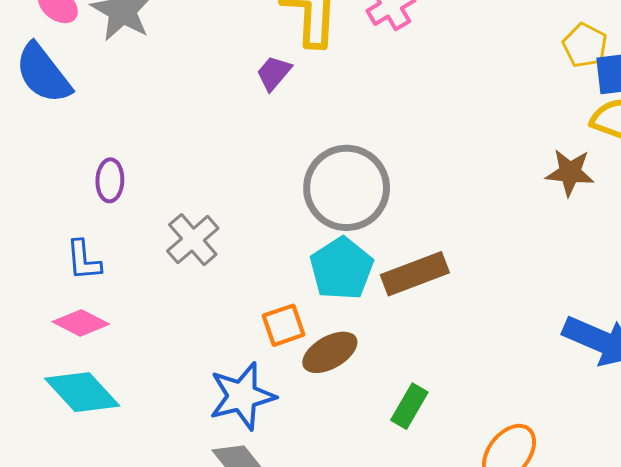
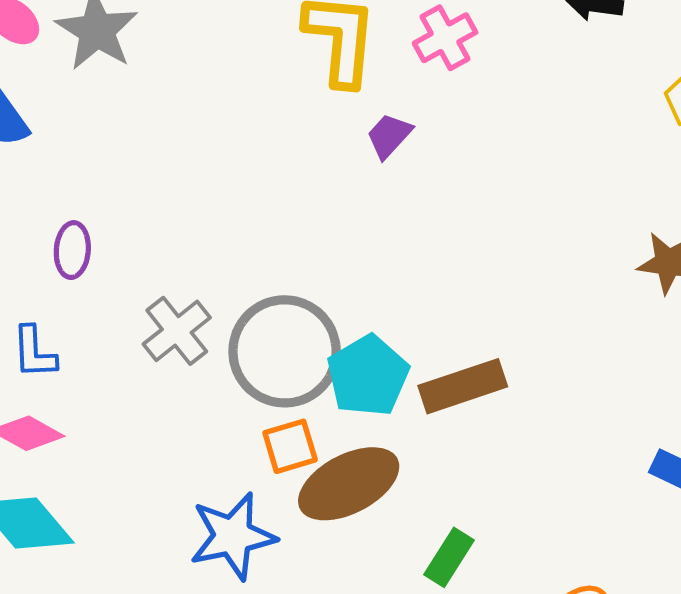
purple trapezoid: (274, 73) -> (389, 136), moved
gray circle: (347, 188) -> (285, 351), moved
brown ellipse: (330, 352) -> (349, 484), size x1.4

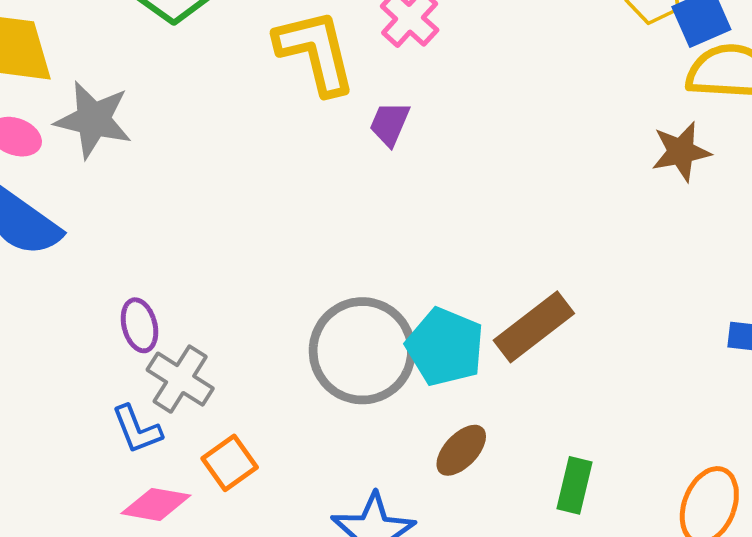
gray cross: (177, 331) -> (180, 379), moved
orange square: (290, 446) -> (230, 463), moved
brown ellipse: (349, 484) -> (461, 450), size x0.6

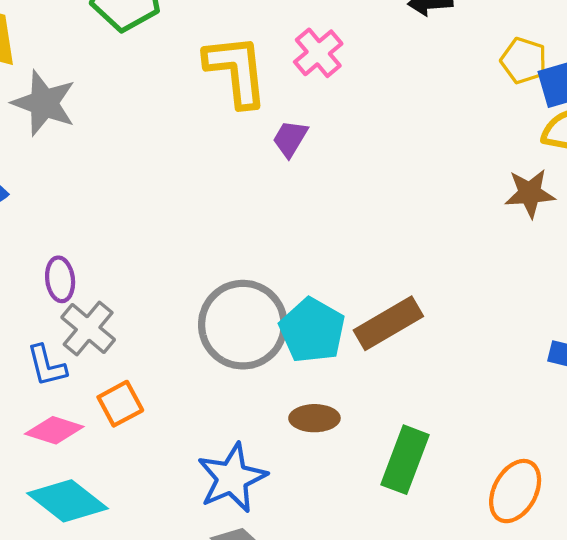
brown ellipse: (461, 450) -> (314, 418), turned 39
green rectangle: (575, 485) -> (405, 460), size x1.4

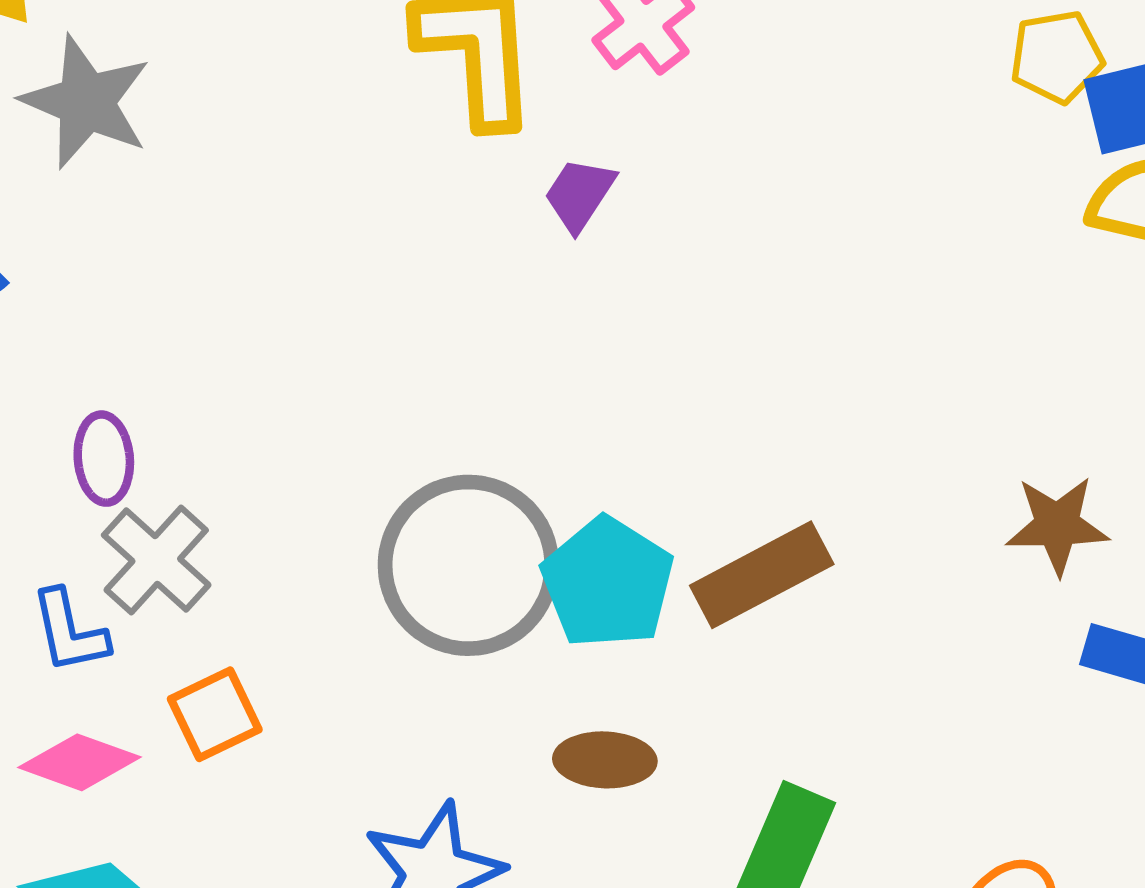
yellow pentagon: (524, 61) -> (1057, 57), turned -30
brown star: (530, 193) -> (1057, 525), moved

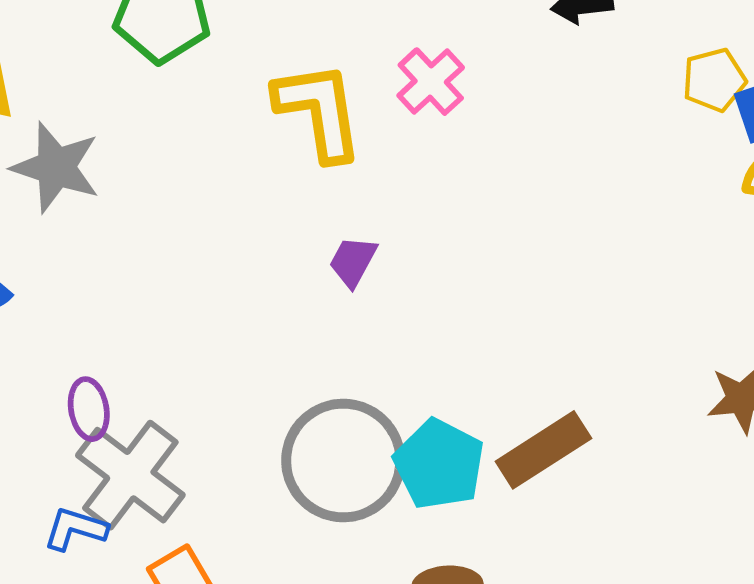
purple trapezoid: (579, 194) -> (353, 262), moved
gray cross: (156, 560) -> (130, 475), size x1.4
blue L-shape: (69, 631) -> (75, 529), turned 124

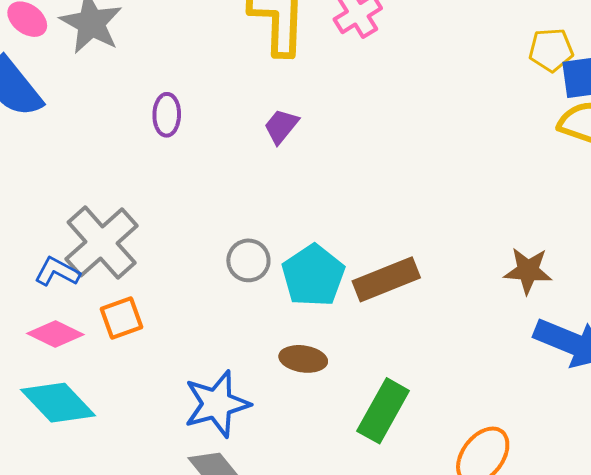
purple ellipse: (89, 409) -> (167, 115), moved
gray circle: (343, 461) -> (248, 260), size x0.5

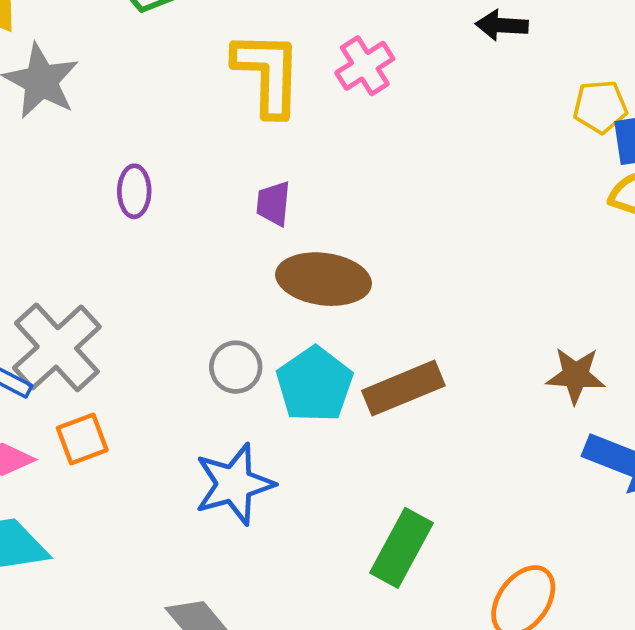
purple trapezoid: (281, 126) -> (273, 203), turned -33
brown ellipse: (303, 359) -> (324, 279), moved, size x1.6
blue star: (217, 404) -> (234, 484), moved

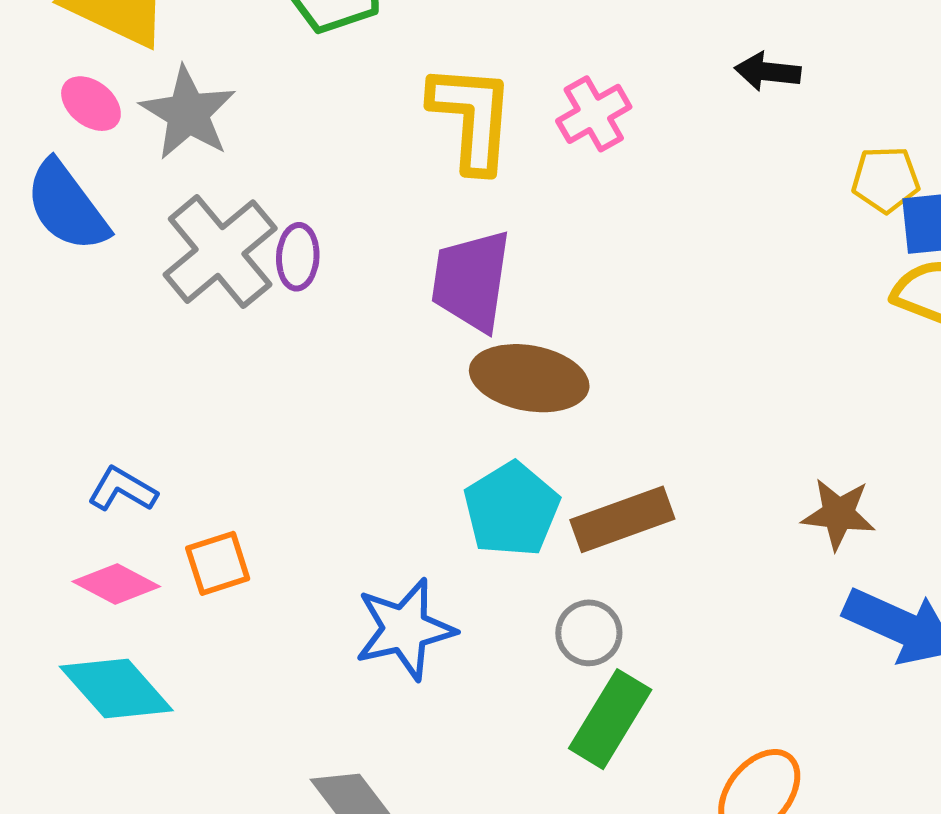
purple trapezoid: (273, 203) -> (471, 281), size x1.8
gray cross: (57, 347) -> (220, 252), moved
gray circle: (236, 367) -> (589, 633), moved

